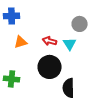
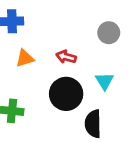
cyan triangle: (70, 44) -> (104, 81), moved

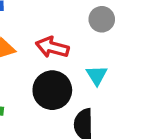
red arrow: (66, 57) -> (52, 47), size x1.4

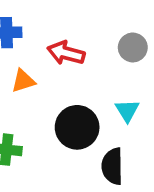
red arrow: (52, 47) -> (66, 53), moved

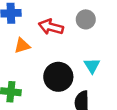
gray circle: (133, 47) -> (86, 19), moved

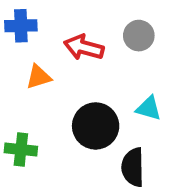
cyan triangle: (92, 66) -> (149, 108), turned -42

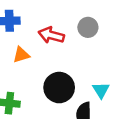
cyan triangle: (149, 108) -> (101, 90), moved, turned 42

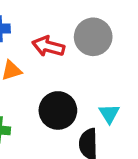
gray circle: (88, 27) -> (93, 37), size x1.5

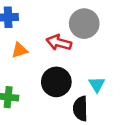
red arrow: (48, 46) -> (59, 43), moved

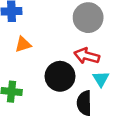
red arrow: (59, 43) -> (87, 56), moved

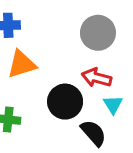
orange triangle: (23, 44) -> (22, 64), size x1.5
black semicircle: (84, 103) -> (93, 133), turned 140

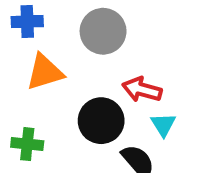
gray circle: (98, 33) -> (103, 31), moved

